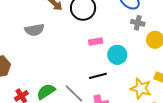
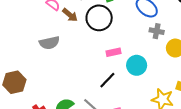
black line: (98, 76) -> (107, 80), moved, turned -30

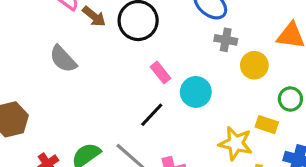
gray semicircle: (49, 43) -> (63, 59), turned 60
pink rectangle: (113, 52) -> (160, 73), turned 64

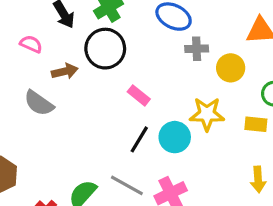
brown arrow: (94, 16) -> (65, 71), moved, turned -40
cyan circle: (196, 92) -> (175, 137), moved
yellow star: (236, 143) -> (207, 114), moved

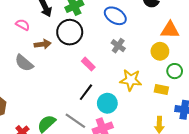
gray cross: (197, 49) -> (118, 46), moved, turned 32
yellow circle: (231, 68) -> (160, 51), moved
cyan circle: (175, 137) -> (107, 103), moved

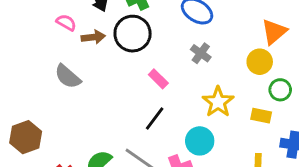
orange triangle: (170, 30) -> (274, 32), turned -42
brown arrow: (43, 44) -> (93, 37), moved
yellow star: (131, 80) -> (218, 102), turned 30
cyan circle: (107, 103) -> (200, 141), moved

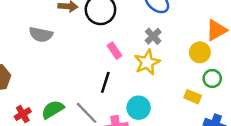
gray semicircle: (68, 76) -> (41, 35), turned -40
yellow star: (218, 102) -> (147, 62), moved
black line: (155, 119) -> (105, 82), turned -30

